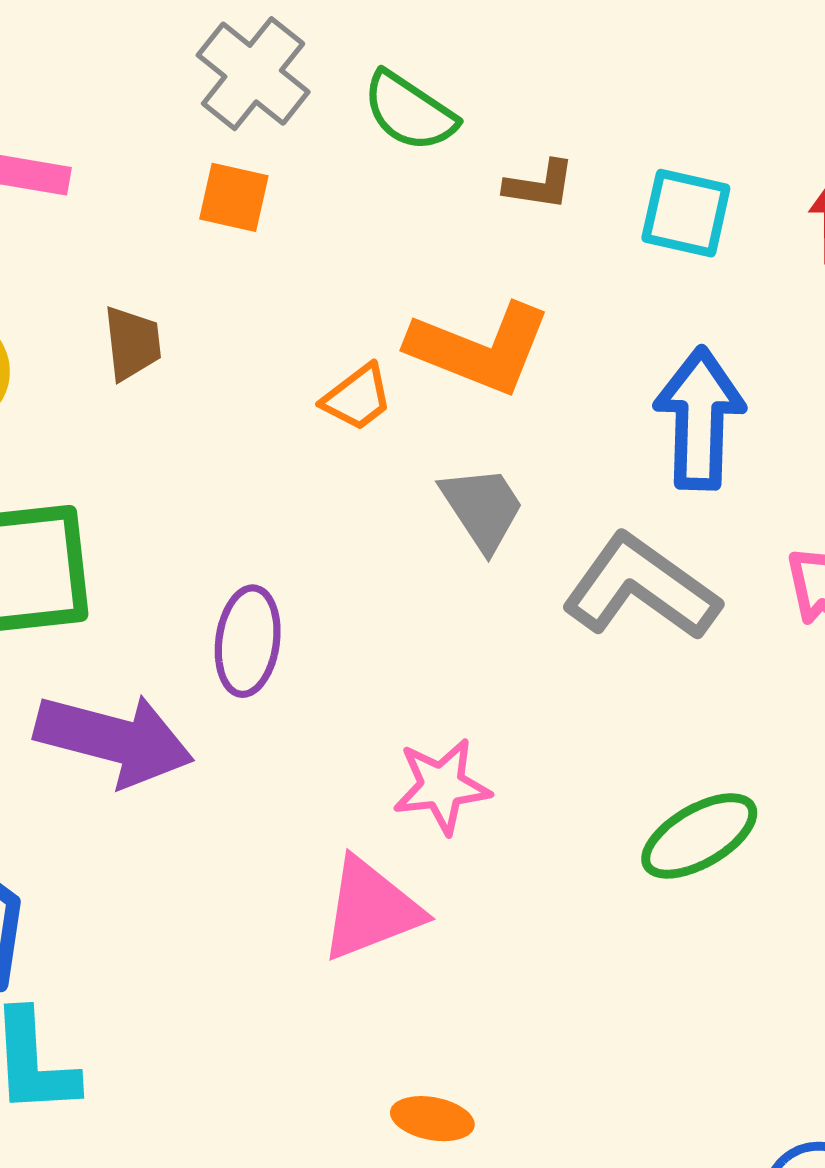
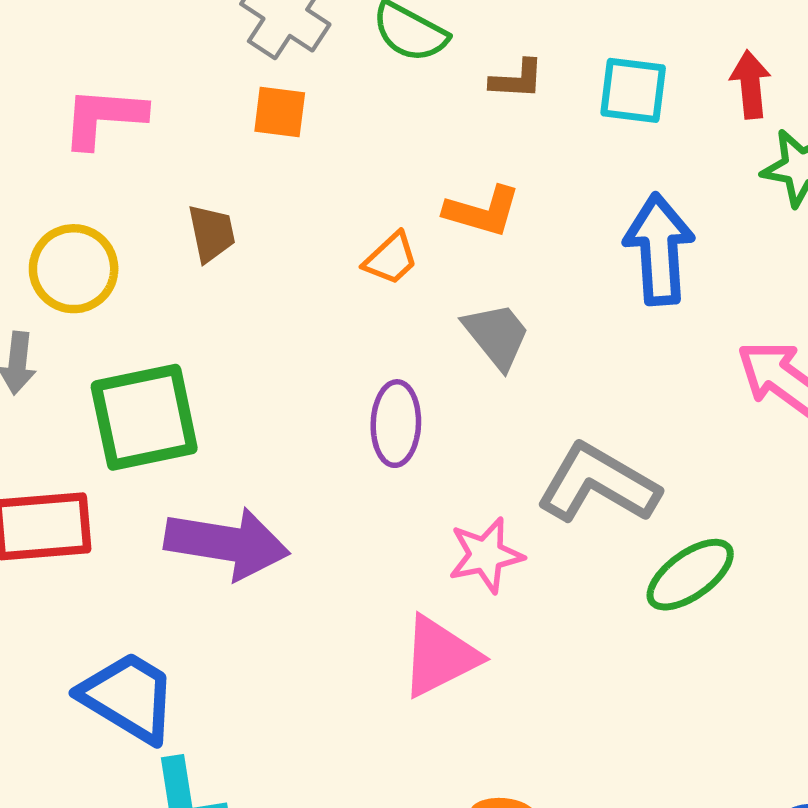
orange L-shape: (480, 348) -> (482, 211), size x0.7
gray L-shape: (641, 587) -> (598, 484), moved
purple ellipse: (248, 641) -> (396, 424), moved

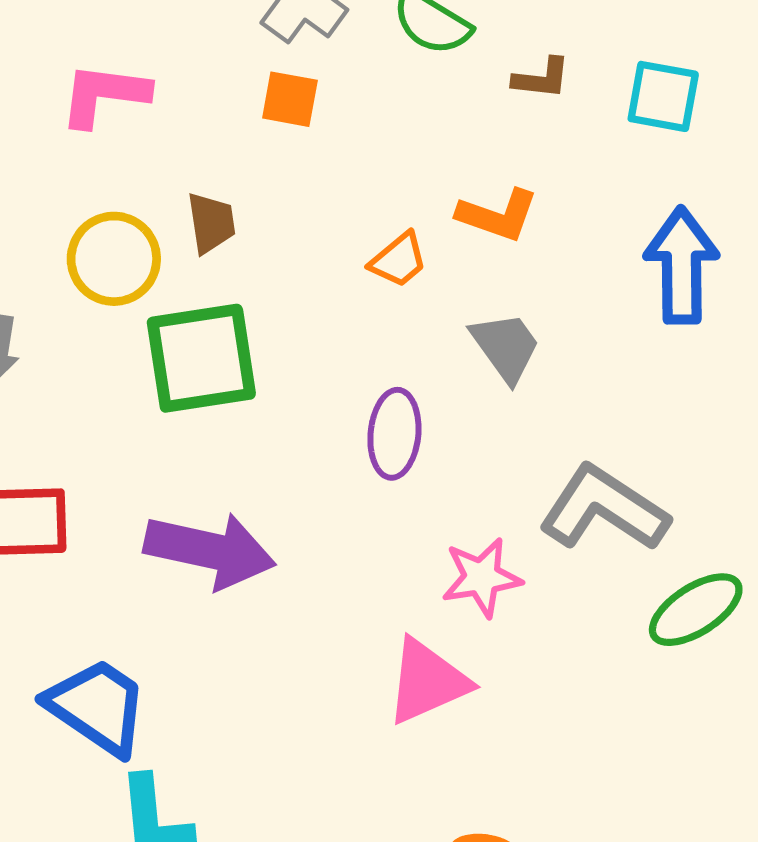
yellow circle: (74, 269) -> (114, 259), moved
green square: (144, 417) -> (201, 358), moved

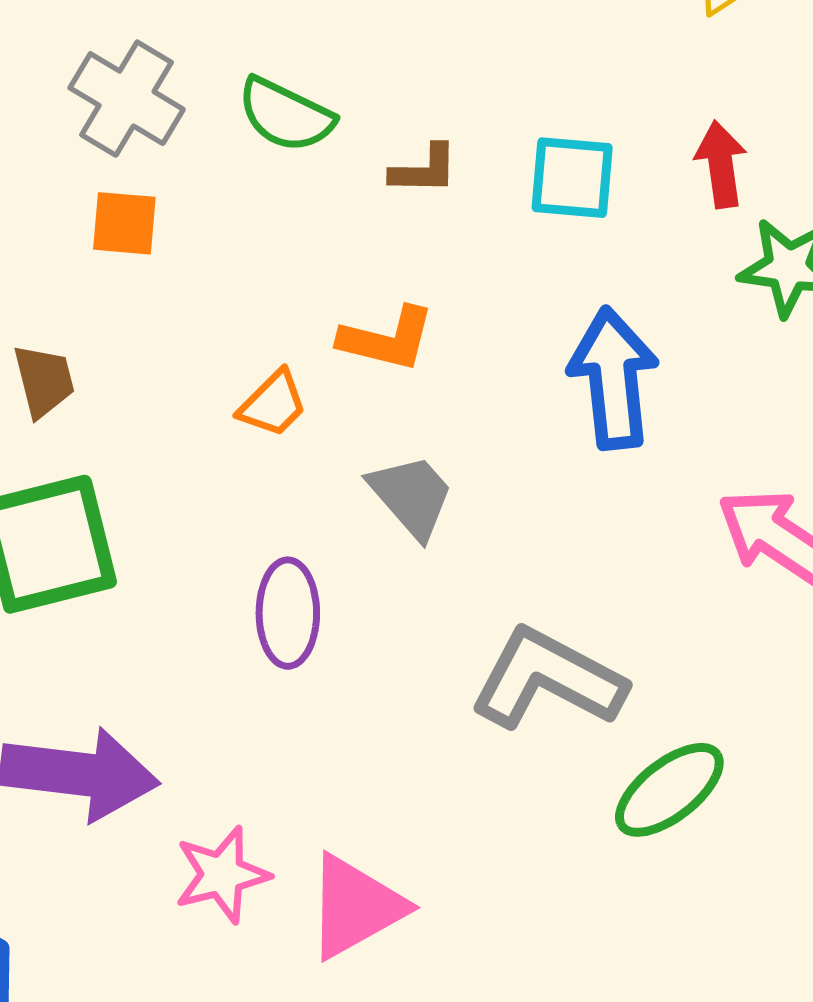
pink star: (482, 577) -> (222, 875), moved

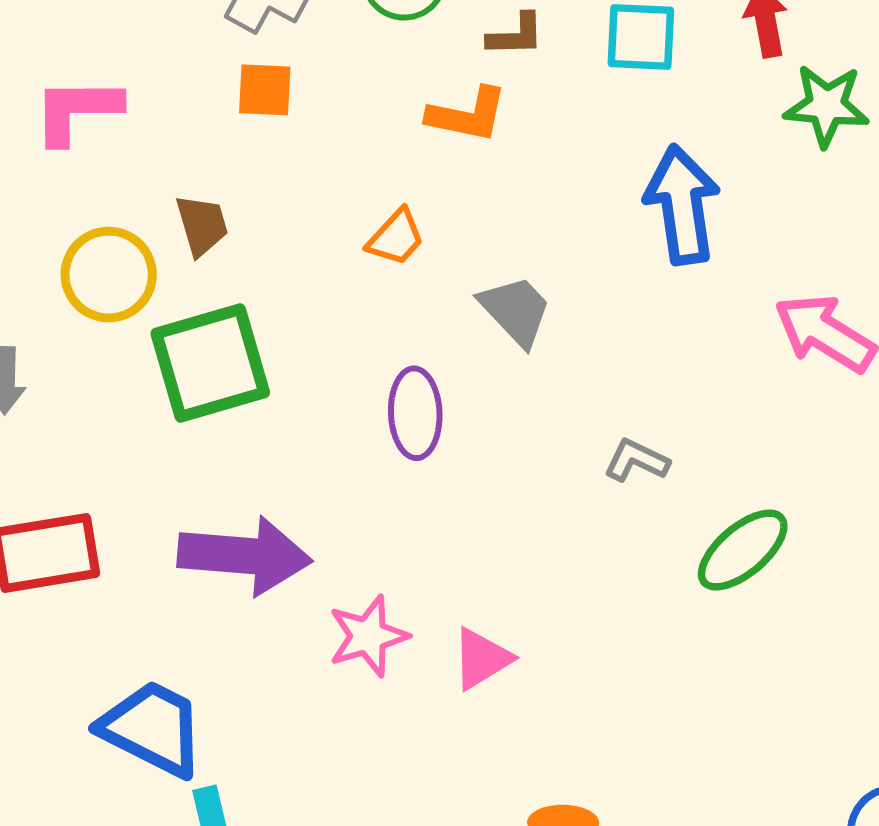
orange L-shape: (387, 339) -> (467, 115), moved
gray L-shape: (548, 679) -> (636, 461), size x0.5
pink triangle: (355, 907) -> (482, 659), size x0.7

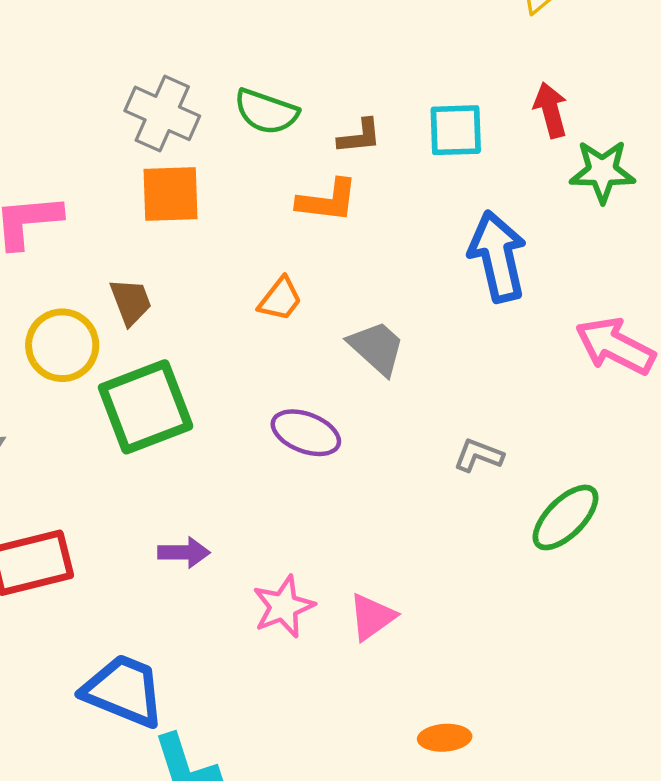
orange square: (265, 90) -> (170, 194), size x1.4
purple ellipse: (415, 413) -> (306, 433), turned -62
purple arrow: (245, 556) -> (184, 552), size x0.5

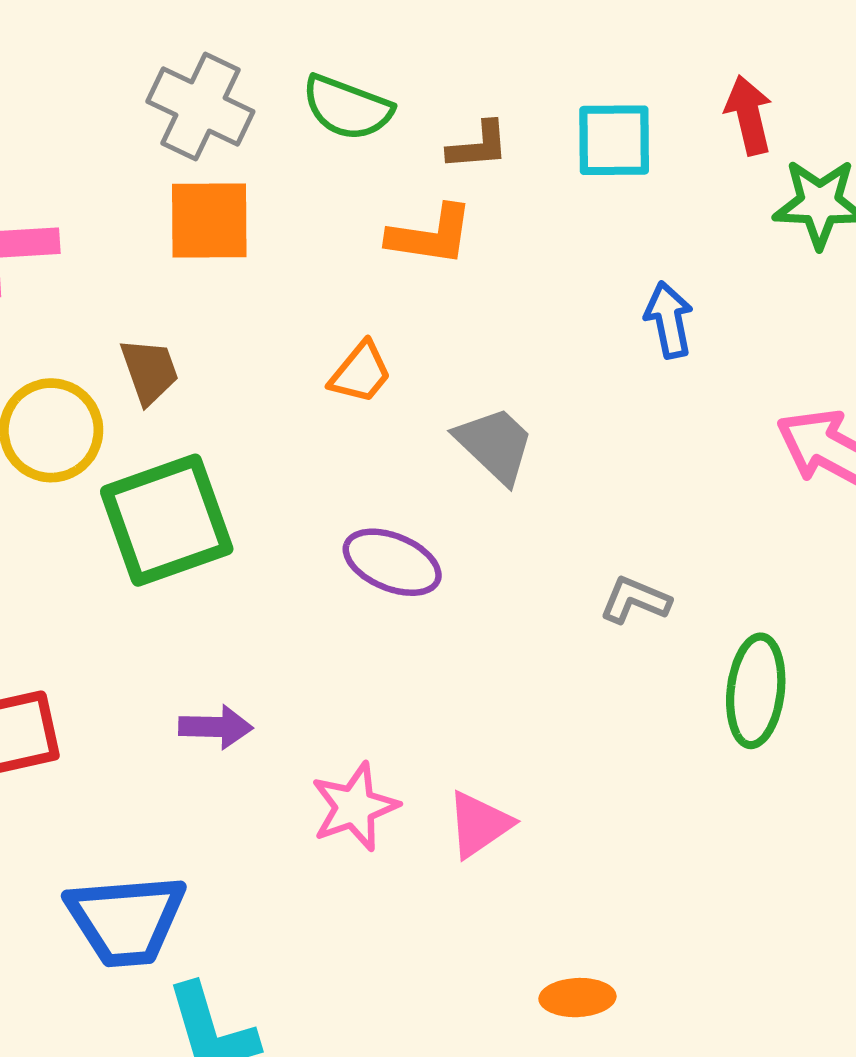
blue arrow: (498, 256) -> (669, 320), size x0.6
green ellipse: (566, 517) -> (756, 691), turned -40
blue trapezoid: (124, 691) -> (126, 920), turned 152

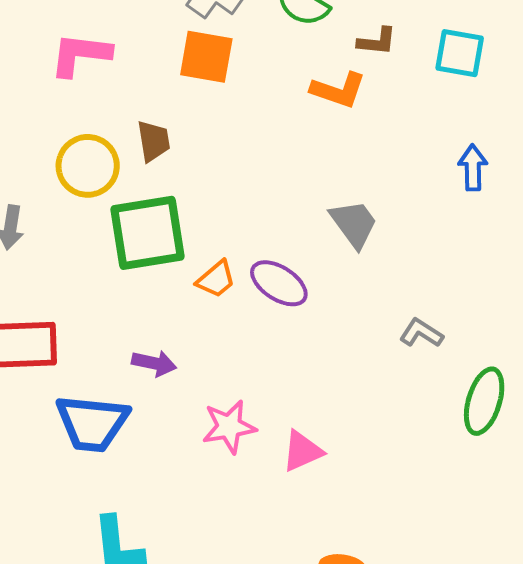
orange trapezoid: (361, 373) -> (216, 279), moved
blue trapezoid: (126, 920) -> (92, 423), moved

